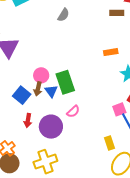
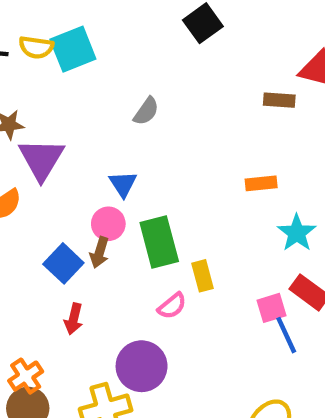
gray semicircle: (63, 15) -> (146, 111), moved
blue triangle: (51, 91) -> (123, 184), moved
purple circle: (51, 127) -> (142, 366), moved
yellow rectangle: (110, 143) -> (202, 276), moved

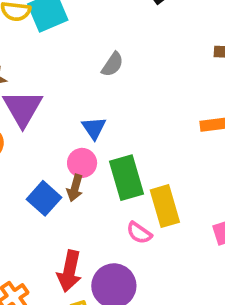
yellow rectangle: (202, 276) -> (165, 206), size x1.5
pink semicircle: (172, 306) -> (139, 233), turned 75
red arrow: (74, 319) -> (69, 271), moved, size x1.5

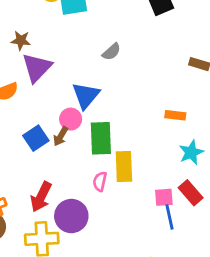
blue triangle: (94, 128) -> (86, 95), size x1.5
pink semicircle: (139, 233) -> (100, 181), turned 54

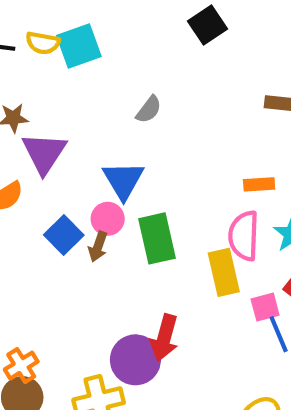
blue square: (36, 138) -> (64, 235), moved
yellow rectangle: (124, 166) -> (224, 272), moved
pink semicircle: (100, 181) -> (244, 236), moved, size x1.6
red arrow: (41, 197) -> (164, 338), moved

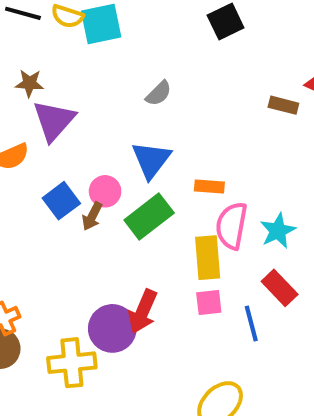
blue triangle: (123, 180) -> (151, 160), moved
orange rectangle: (259, 184) -> (209, 187), moved
green rectangle: (157, 238) -> (149, 217), turned 57
pink square: (265, 307) -> (209, 302), moved

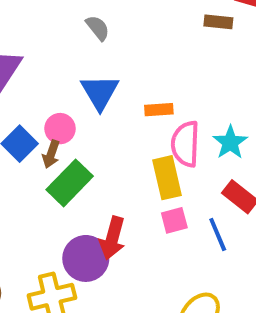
gray semicircle: (159, 93) -> (98, 28), turned -76
green rectangle: (149, 217) -> (70, 183), moved

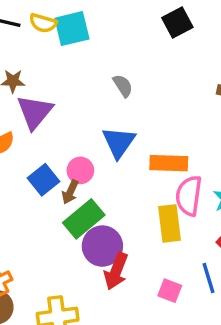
orange rectangle: (159, 110) -> (169, 163), size x1.5
pink square: (174, 220) -> (170, 291), moved, turned 30
purple circle: (86, 258) -> (102, 246), moved

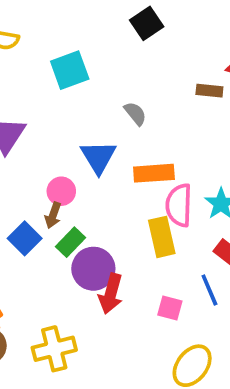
cyan square: (72, 29) -> (70, 70), moved
gray semicircle: (123, 86) -> (135, 113), moved
blue square: (44, 180) -> (25, 238), moved
green rectangle: (84, 219) -> (70, 242), size x0.7

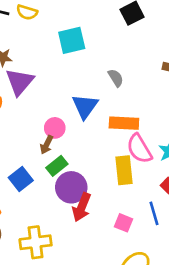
pink semicircle: (179, 205) -> (139, 149), turned -40
blue square: (25, 238) -> (21, 179), moved

